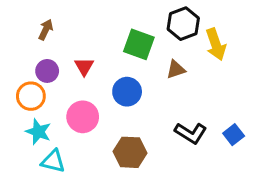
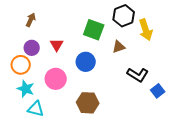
black L-shape: (191, 133) -> (138, 75), moved

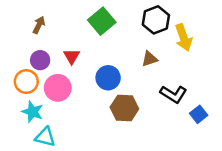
green square: (94, 30) -> (102, 21), moved, turned 30
pink circle: (56, 79) -> (58, 88), moved
brown hexagon: (88, 103) -> (124, 108), moved

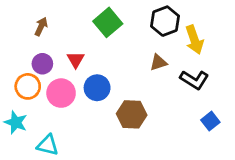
blue circle: (108, 78) -> (97, 88), moved
black L-shape: (173, 94) -> (194, 80), moved
cyan star: (33, 112) -> (16, 122), moved

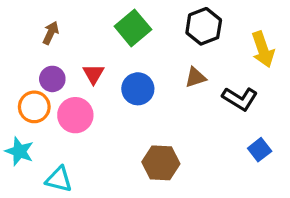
yellow arrow: (194, 40) -> (263, 49), moved
blue circle: (97, 88) -> (138, 89), moved
brown hexagon: (132, 114) -> (161, 163), moved

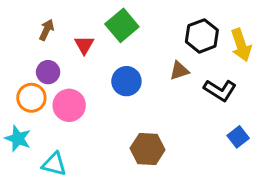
black hexagon: (204, 26) -> (202, 36), moved
red triangle: (93, 74) -> (84, 45), moved

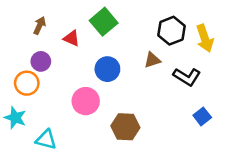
red triangle: (84, 45) -> (72, 38), turned -36
pink circle: (69, 105) -> (86, 101), moved

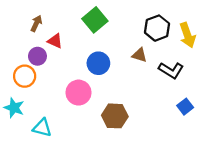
red triangle: (72, 38) -> (55, 41), moved
brown triangle: (152, 60) -> (139, 55), turned 35

